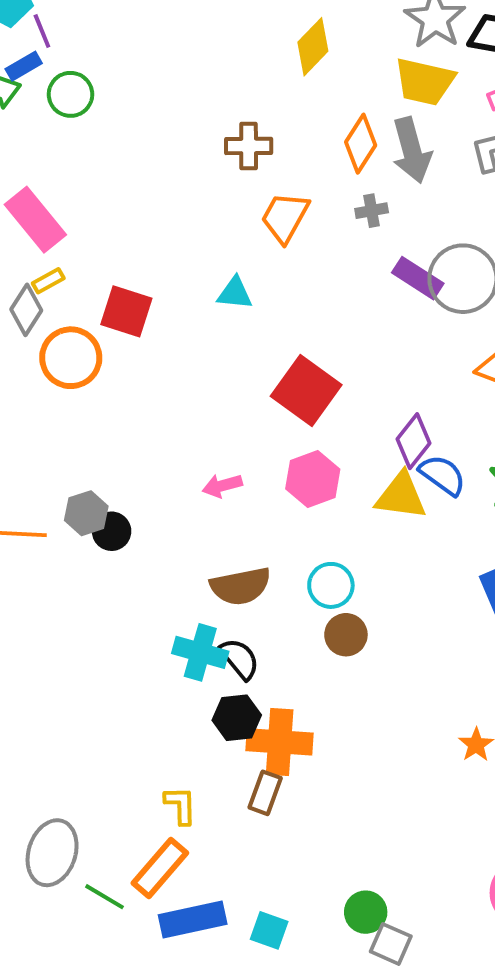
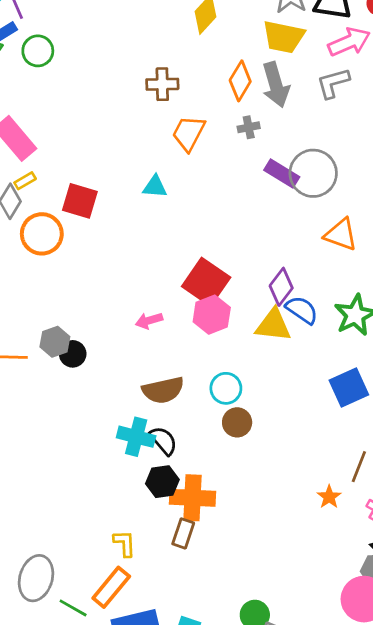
red square: (306, 390) -> (206, 282), moved

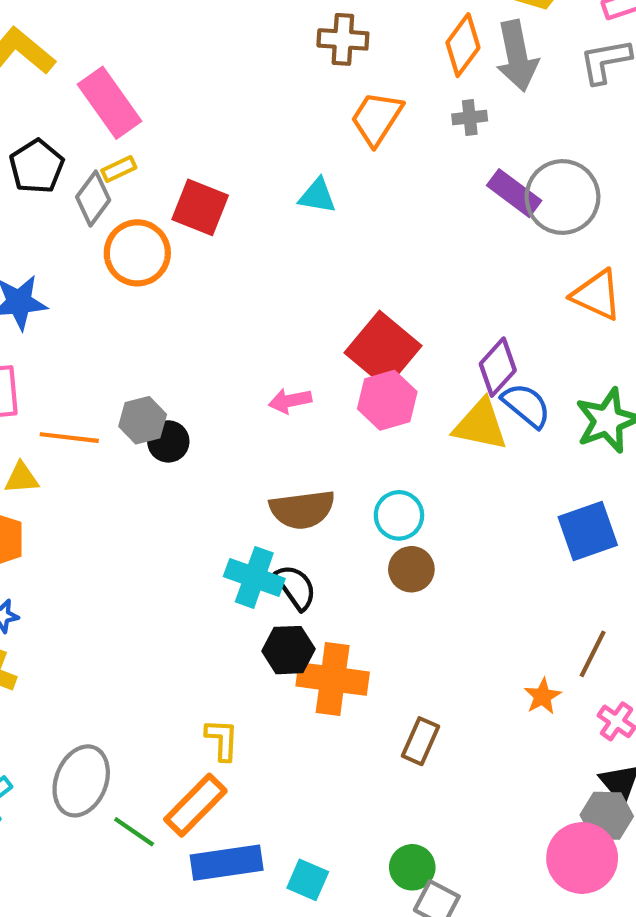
brown rectangle: (183, 533) -> (421, 741), moved

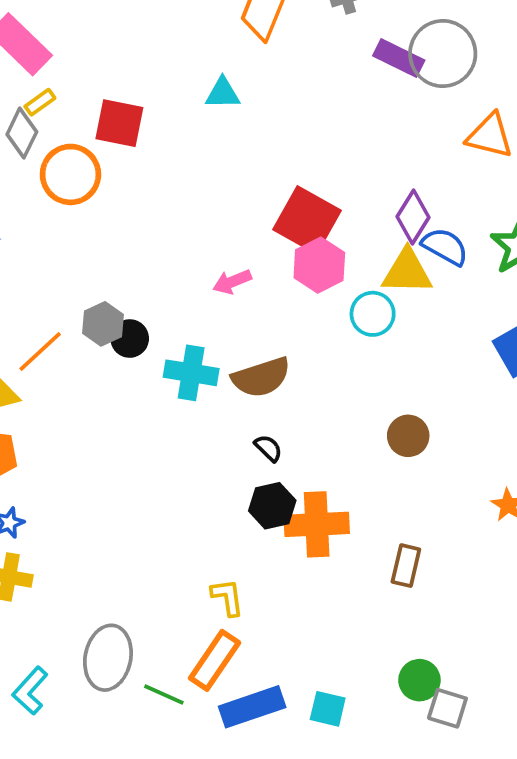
orange line: (69, 438) -> (40, 351), turned -39
cyan circle: (399, 515) -> (373, 314), moved
brown circle: (411, 569) -> (408, 436), moved
cyan cross: (254, 577) -> (191, 373), moved
black semicircle: (296, 587) -> (268, 448), size x0.7

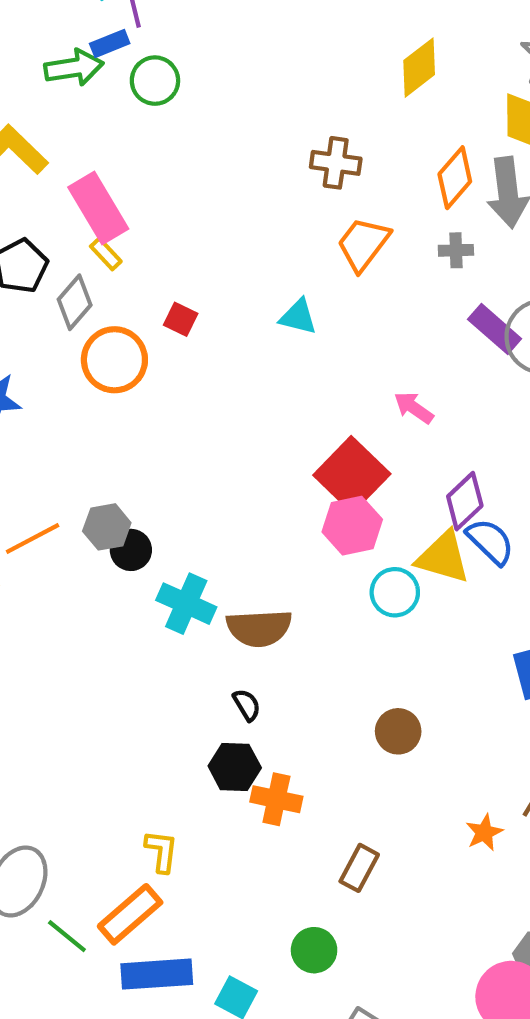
yellow rectangle: (40, 102) -> (106, 254), moved, turned 68
red square: (119, 123) -> (181, 319), size x0.6
pink arrow: (232, 282) -> (414, 408), moved, turned 42
orange cross: (317, 524) -> (276, 799), size x0.7
green circle: (419, 680) -> (314, 950), moved

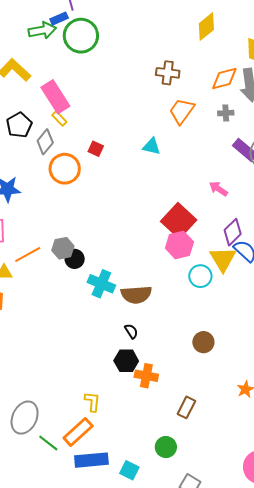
green circle: (155, 81) -> (81, 36), size x1.5
orange diamond: (455, 178) -> (224, 79), turned 36
pink arrow: (414, 408) -> (218, 189), moved
yellow triangle: (443, 557) -> (223, 259), turned 44

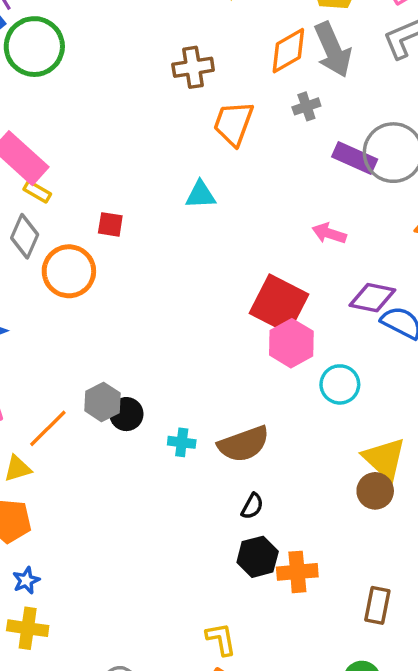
purple diamond: (233, 232) -> (372, 298), turned 72
yellow triangle: (223, 259) -> (384, 459), moved
cyan cross: (101, 284) -> (182, 442), size x0.6
black semicircle: (131, 331) -> (252, 506), turned 77

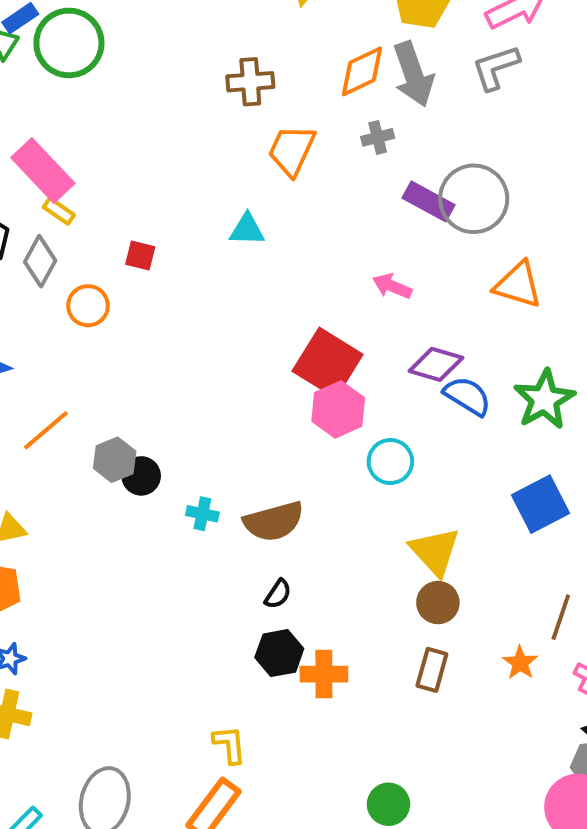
orange circle: (69, 271) -> (88, 306), size x0.7
orange line: (48, 428) -> (46, 430), moved
brown circle: (375, 491) -> (438, 603), moved
brown rectangle: (377, 605) -> (432, 670), moved

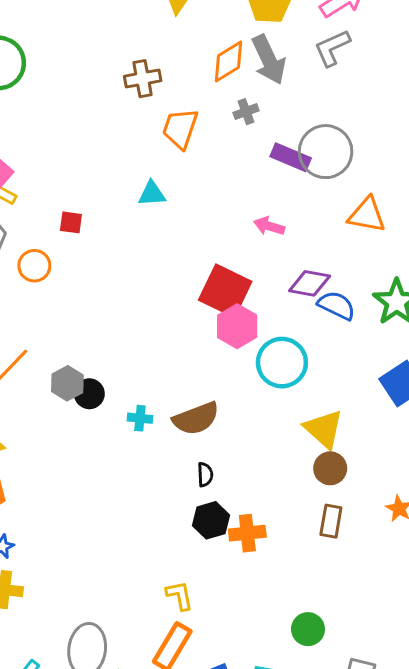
cyan circle: (390, 462) -> (282, 363), size x1.4
black semicircle: (278, 594) -> (205, 475), turned -30

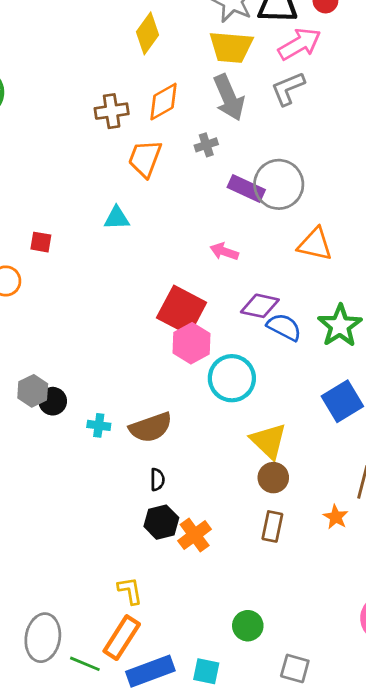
orange diamond: (228, 61) -> (163, 102), moved
orange cross: (247, 533) -> (195, 535), turned -32

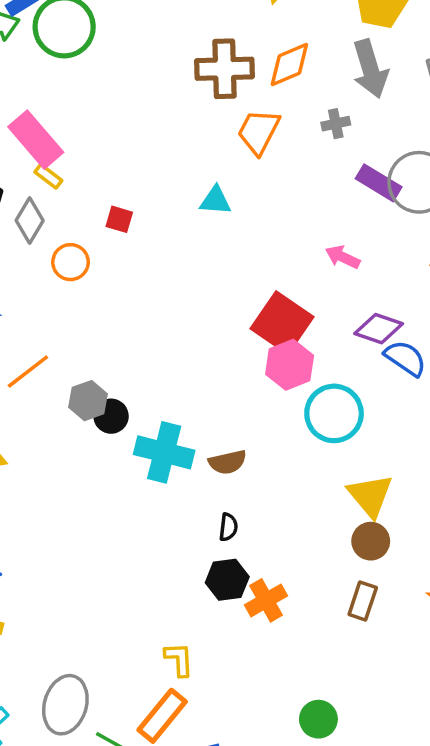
brown cross: (112, 111) -> (224, 69), size x1.4
cyan cross: (99, 425) -> (164, 452), size x2.0
brown semicircle: (151, 427) -> (228, 462), size x0.7

